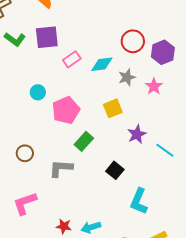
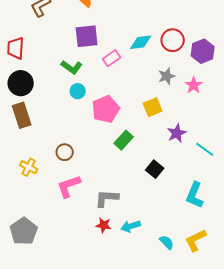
green L-shape: (15, 39) -> (72, 67), moved
cyan diamond: (102, 64) -> (141, 42), moved
gray L-shape: (61, 168) -> (107, 198), moved
cyan L-shape: (139, 201) -> (195, 195), moved
pink L-shape: (25, 203) -> (69, 186), moved

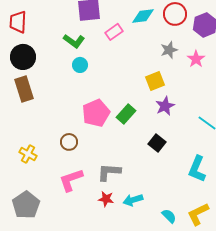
pink pentagon: (106, 109) -> (96, 113), moved
purple star: (177, 133) -> (165, 106), moved
brown circle: (65, 152) -> (69, 142), moved
yellow cross: (29, 167) -> (28, 154), moved
pink L-shape: (69, 186) -> (71, 180), moved

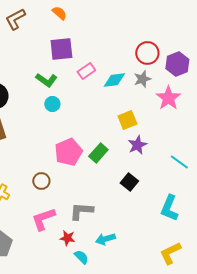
cyan diamond: (143, 16) -> (114, 80), moved
gray star: (169, 50) -> (142, 79), moved
pink star: (196, 59) -> (168, 98), size x1.4
red star: (106, 199) -> (67, 238), moved
cyan semicircle: (169, 216) -> (81, 257), moved

